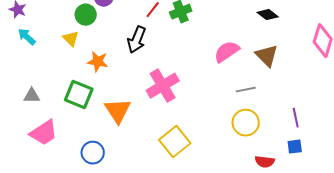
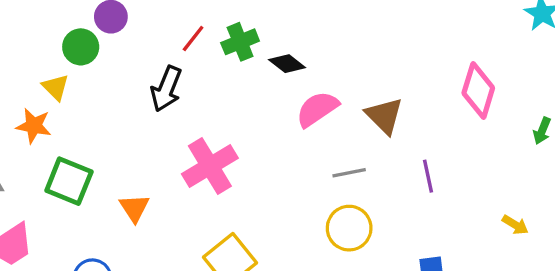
black diamond: (268, 15) -> (287, 64), moved
orange star: (98, 62) -> (34, 126), moved
orange triangle: (118, 111) -> (134, 208), size x0.7
purple line: (296, 118) -> (428, 176), moved

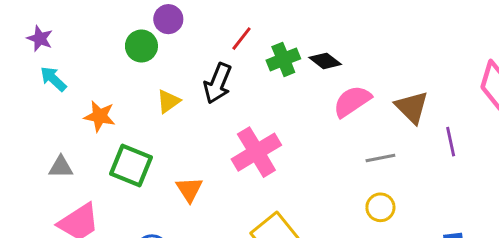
green cross: (240, 42) -> (283, 59), moved
yellow triangle: (56, 87) -> (168, 101), moved, turned 40
purple line: (428, 176) -> (451, 142), moved
yellow circle: (349, 228) -> (380, 207), size x0.7

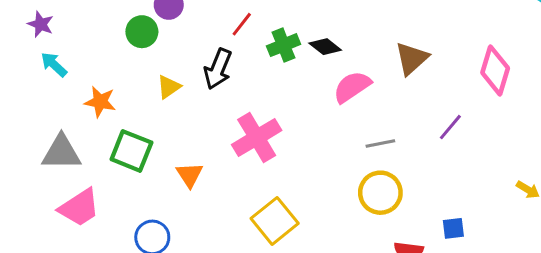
brown triangle: (412, 107) -> (412, 58), moved, turned 33
purple line: (451, 142) -> (450, 127), turned 52
gray triangle: (61, 167) -> (61, 152), size x1.6
yellow circle: (380, 207) -> (380, 193), size x1.5

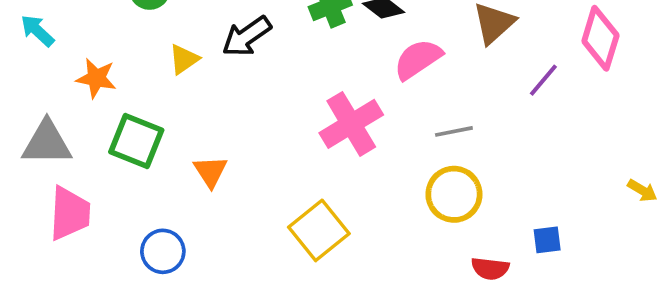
black arrow: (218, 69) -> (247, 36), turned 33
purple line: (450, 127) -> (543, 80), moved
pink cross: (257, 138) -> (351, 124), moved
pink trapezoid: (79, 208) -> (70, 213), turned -54

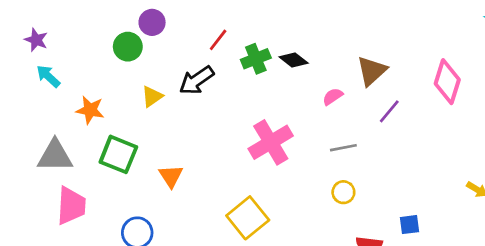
pink semicircle: (418, 59) -> (333, 96), moved, size x0.6
purple line: (543, 80) -> (389, 111), moved
yellow circle: (454, 194) -> (343, 192), size x0.6

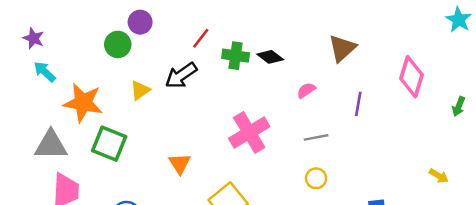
green cross: (256, 59) -> (236, 56), turned 30
brown triangle: (372, 71) -> (342, 48), moved
orange star: (90, 110) -> (83, 103), size x1.5
purple line: (389, 111) -> (358, 104), turned -30
orange triangle: (171, 176) -> (180, 163), moved

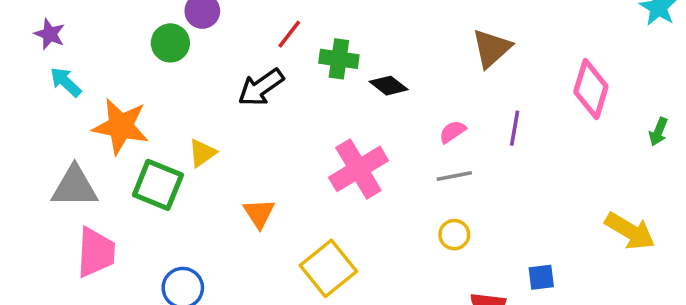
black diamond: (270, 57) -> (389, 86), moved
yellow triangle: (140, 90) -> (202, 153), moved
pink semicircle: (306, 90) -> (453, 132), moved
yellow arrow: (439, 176) -> (630, 231), size x1.8

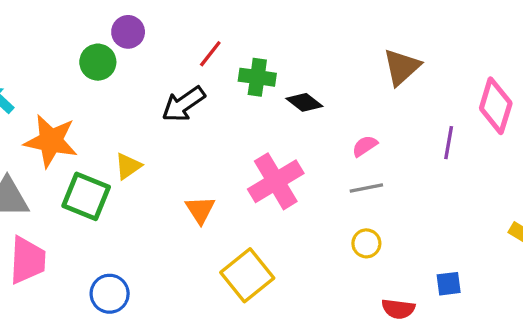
purple line: (515, 128) -> (449, 143), moved
orange triangle: (259, 213) -> (200, 210), moved

